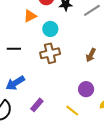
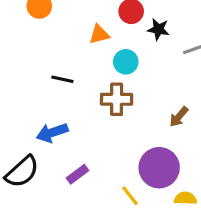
purple circle: (86, 89) -> (159, 168), size x1.6

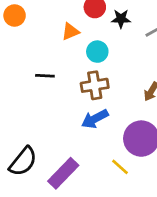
blue arrow: (52, 133) -> (95, 119), moved
purple rectangle: (78, 174) -> (63, 173), moved, size x1.6

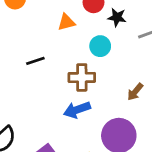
cyan circle: (97, 52) -> (100, 46), moved
black line: (45, 76) -> (35, 61), turned -30

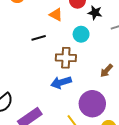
orange triangle: (66, 22) -> (56, 15), turned 40
black line: (35, 61) -> (39, 38), moved

